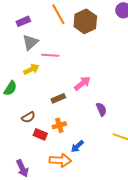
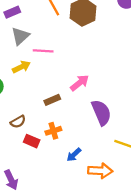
purple semicircle: (101, 109) -> (101, 113), size x1.6
orange arrow: (60, 160) -> (100, 171), moved

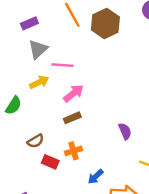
pink arrow: (80, 83) -> (74, 93), moved
purple semicircle: (101, 113) -> (125, 131), size x0.6

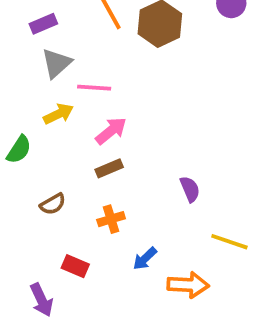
red rectangle: (50, 162) -> (75, 266), moved

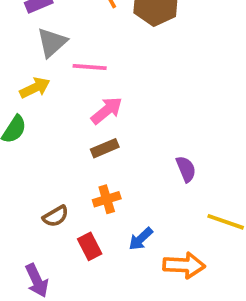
yellow arrow: (58, 114) -> (35, 88), moved
brown semicircle: (53, 204) -> (56, 216), moved
red rectangle: (75, 266) -> (90, 246), moved, turned 40

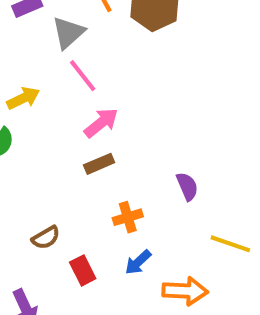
gray triangle: (52, 42) -> (68, 33), moved
pink line: (90, 67) -> (83, 76), turned 48
orange cross: (107, 199) -> (128, 217), moved

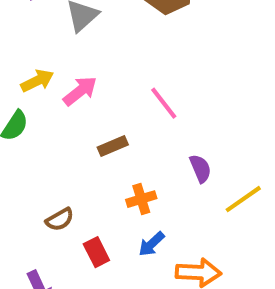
pink line: (83, 76) -> (164, 103), moved
pink arrow: (101, 123) -> (80, 91), moved
yellow line: (230, 244) -> (243, 199), moved, turned -54

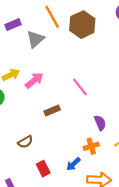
orange cross: (141, 199) -> (91, 146), moved
brown semicircle: (60, 219) -> (25, 142), moved

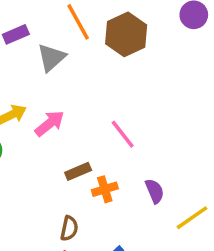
brown semicircle: (25, 142) -> (69, 228), moved, turned -48
orange cross: (91, 146) -> (105, 189), moved

